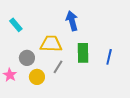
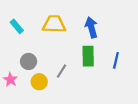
blue arrow: (72, 21) -> (91, 27), moved
yellow trapezoid: (51, 44) -> (54, 24), moved

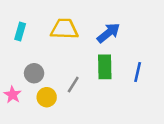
cyan rectangle: (17, 26) -> (20, 32), turned 56
blue arrow: (91, 27) -> (109, 33), turned 66

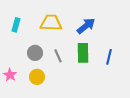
gray circle: (34, 73) -> (35, 53), moved
gray line: (73, 85) -> (58, 56), moved, turned -56

